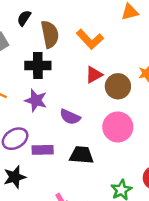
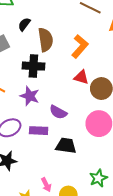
orange L-shape: (90, 39) -> (80, 46), turned -100
red triangle: (94, 75) -> (81, 77), turned 42
purple rectangle: (43, 150) -> (39, 131), moved

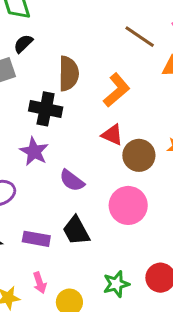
black semicircle: (24, 24) -> (23, 44), moved
purple rectangle: (39, 131) -> (36, 239), moved
black trapezoid: (66, 146) -> (76, 231), turned -135

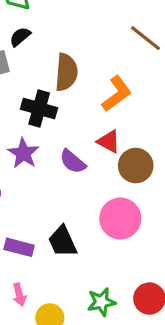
purple semicircle: (72, 181) -> (73, 162), moved

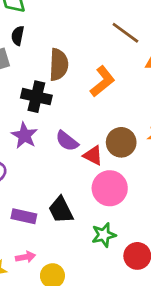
black semicircle: (20, 37) -> (18, 36), turned -36
red triangle: (109, 141) -> (93, 155), moved
pink arrow: (19, 295) -> (26, 257), turned -84
green star: (101, 302) -> (104, 235), moved

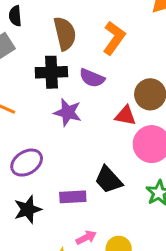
purple star: (24, 135) -> (68, 112), moved
purple semicircle: (67, 141) -> (92, 78), moved

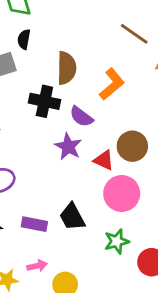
purple star: (68, 112) -> (68, 147), moved

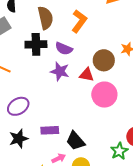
black trapezoid: (72, 217) -> (75, 141), moved
green star: (117, 241) -> (119, 151), moved

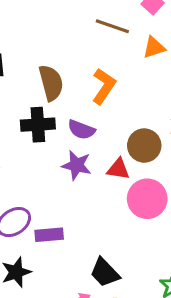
purple rectangle: (50, 130) -> (49, 235), moved

